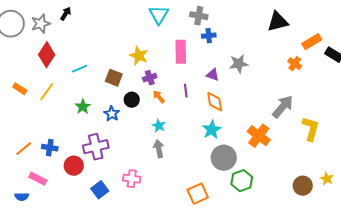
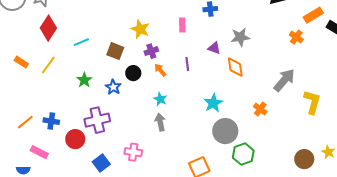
pink rectangle: (181, 52) -> (182, 25), size x0.6
orange diamond: (215, 102) -> (235, 67), moved
orange cross: (259, 136) -> (260, 109), size x0.6

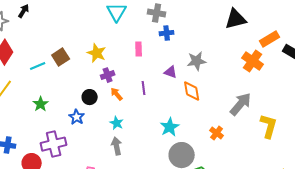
orange cross: (296, 37) -> (253, 61), size x1.5
brown square: (115, 51) -> (61, 57), moved, turned 36
blue star: (113, 87) -> (77, 117), moved

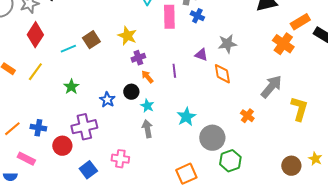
blue cross: (167, 33) -> (197, 16), turned 32
pink rectangle: (139, 49) -> (169, 17), moved, size x1.6
black circle: (90, 97) -> (131, 92), moved
cyan star: (170, 127) -> (186, 117), moved

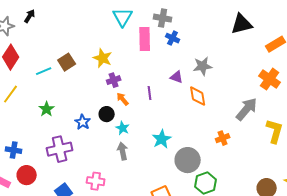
orange cross: (283, 44) -> (270, 79), moved
orange cross: (247, 116) -> (223, 138), turned 32
red circle: (62, 146) -> (27, 175), moved

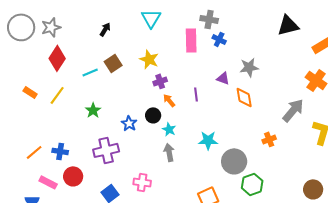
black arrow: (30, 16) -> (105, 29), moved
cyan triangle: (123, 17) -> (151, 18), moved
cyan star: (162, 139) -> (208, 140), turned 30

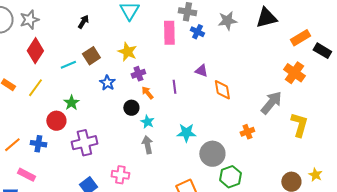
gray star: (249, 67) -> (227, 21), moved
blue star: (129, 123) -> (107, 83), moved
red circle: (73, 176) -> (56, 121), moved

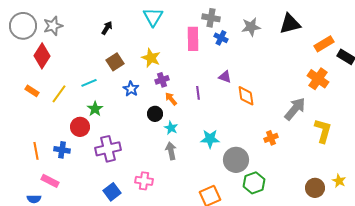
red diamond: (35, 51) -> (42, 56), moved
cyan line: (68, 65) -> (89, 83), moved
orange line: (12, 145) -> (36, 151), turned -60

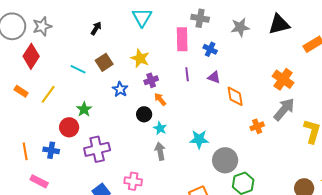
blue cross: (221, 38) -> (210, 49), moved
orange cross: (318, 79) -> (283, 79), moved
cyan line: (89, 83) -> (78, 69), moved, turned 49
purple line: (198, 93) -> (187, 74), moved
orange cross: (271, 138) -> (257, 126), moved

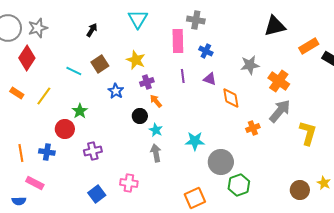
gray star: (240, 27) -> (250, 65), moved
purple cross: (97, 149) -> (93, 151), size x0.7

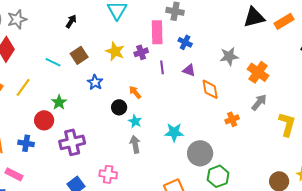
orange rectangle: (309, 46) -> (284, 21), moved
purple cross: (147, 82) -> (141, 52), moved
gray arrow: (280, 111) -> (259, 102), size x0.7
purple cross: (93, 151) -> (72, 142), size x1.4

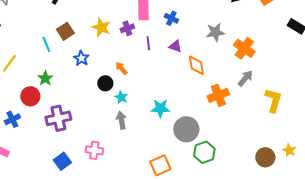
cyan line: (53, 62) -> (46, 44), moved, turned 42
orange cross: (232, 119) -> (218, 95), size x1.5
blue cross: (26, 143) -> (12, 119), turned -35

